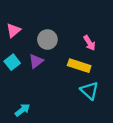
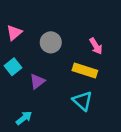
purple triangle: (36, 61) -> (37, 81), moved
cyan triangle: (89, 91) -> (82, 101), moved

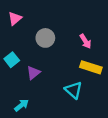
pink triangle: (14, 33) -> (15, 18), moved
yellow rectangle: (85, 70) -> (91, 67), moved

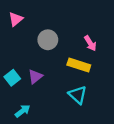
cyan square: (12, 60) -> (12, 78), moved
yellow rectangle: (91, 67) -> (79, 65), moved

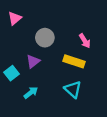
purple triangle: (35, 76) -> (33, 61), moved
cyan arrow: (23, 111) -> (31, 93), moved

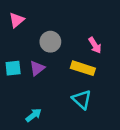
cyan square: (11, 73) -> (13, 68), moved, turned 32
cyan arrow: (31, 93) -> (34, 115), moved

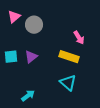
gray circle: (50, 42) -> (34, 25), moved

